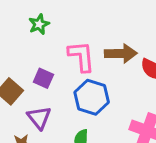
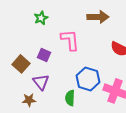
brown arrow: (121, 53) -> (98, 17), moved
blue hexagon: (92, 97) -> (88, 79), moved

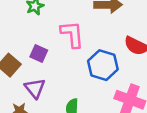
blue hexagon: (88, 79) -> (103, 65), moved

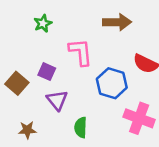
purple triangle: (35, 88) -> (57, 100), moved

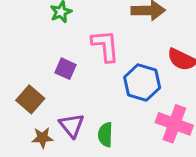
brown square: (17, 83) -> (30, 99), moved
purple triangle: (57, 100) -> (72, 125), moved

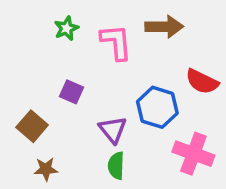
pink L-shape: (105, 46) -> (116, 42), moved
purple triangle: (72, 125) -> (113, 130), moved

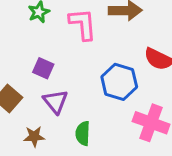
purple triangle: (113, 130) -> (55, 102), moved
brown star: (46, 169) -> (34, 136), moved

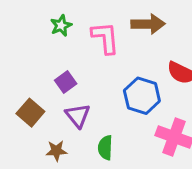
purple square: (43, 68) -> (66, 82), turned 30

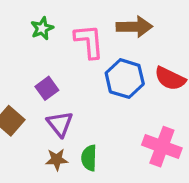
blue hexagon: (142, 96) -> (125, 79), moved
brown star: (56, 151) -> (57, 160), moved

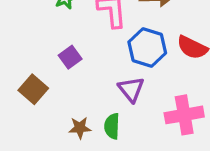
purple triangle: (60, 124) -> (131, 89), moved
pink cross: (162, 147) -> (184, 115), turned -30

